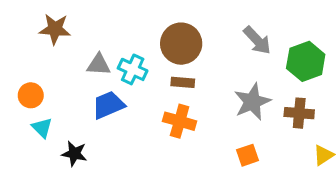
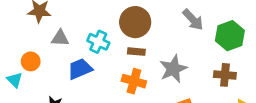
gray triangle: (99, 65) -> (60, 38), moved
orange circle: (31, 95) -> (31, 61), moved
gray star: (252, 102) -> (173, 69), moved
cyan triangle: (42, 128) -> (15, 80), moved

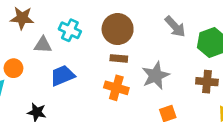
cyan cross: (98, 42) -> (70, 30), moved

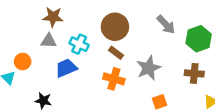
brown star: (22, 18) -> (53, 17), moved
cyan cross: (70, 30) -> (79, 44), moved
brown rectangle: (119, 58) -> (116, 53), turned 32

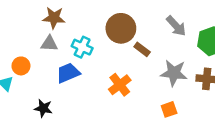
brown rectangle: (116, 53) -> (142, 49), moved
gray star: (149, 68) -> (174, 73), moved, turned 30
orange cross: (114, 79) -> (120, 85), turned 36

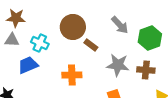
orange cross: (120, 85) -> (72, 75), turned 36

